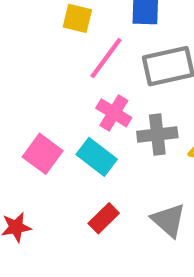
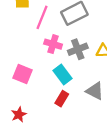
cyan rectangle: (97, 157) -> (62, 74), moved, turned 30

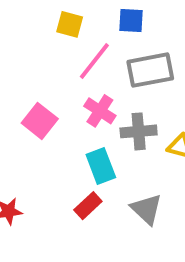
pink square: (23, 74) -> (40, 121), moved

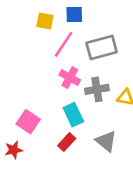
blue square: (131, 20) -> (74, 15), moved
pink square: (40, 121) -> (28, 122), moved

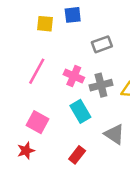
pink line: (64, 44) -> (37, 71), moved
gray rectangle: (102, 47) -> (102, 44), size x0.7
red rectangle: (67, 142) -> (77, 155), moved

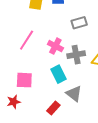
pink square: (37, 122) -> (24, 80), turned -30
gray triangle: (114, 134) -> (74, 94), moved

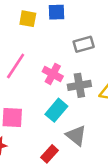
cyan rectangle: (59, 74) -> (56, 110), turned 66

